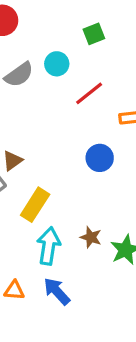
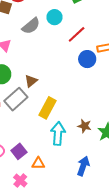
blue circle: (100, 158) -> (87, 59), moved
blue arrow: (57, 291) -> (83, 166), moved, turned 66

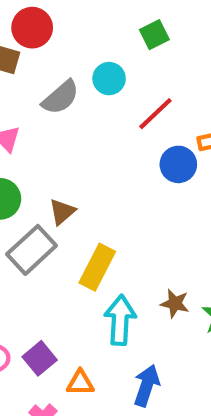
blue arrow: (83, 166) -> (147, 385), moved

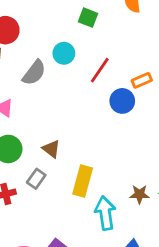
green square: (154, 35) -> (88, 18), turned -30
brown triangle: (62, 212) -> (51, 149), turned -30
gray rectangle: (32, 250) -> (36, 179), size x0.6

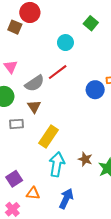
red line: (100, 70) -> (58, 72), moved
gray semicircle: (34, 73) -> (35, 83), moved
gray rectangle: (36, 179) -> (16, 124), turned 32

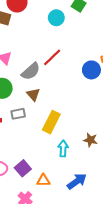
cyan circle: (65, 43) -> (56, 18), moved
cyan arrow: (57, 164) -> (63, 149), size x0.7
blue arrow: (66, 199) -> (77, 181), turned 36

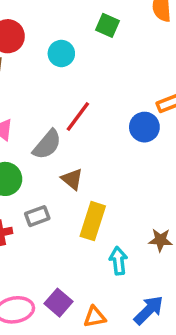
cyan circle: (56, 18) -> (61, 53), moved
brown triangle: (33, 94) -> (72, 179), moved

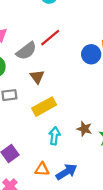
yellow rectangle: (93, 221) -> (44, 107), turned 30
orange triangle: (95, 317) -> (42, 169), moved

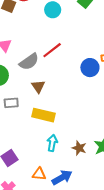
yellow rectangle: (44, 107) -> (44, 115), turned 40
brown star: (84, 129) -> (79, 148), moved

